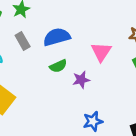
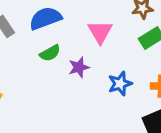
blue star: (93, 121) -> (120, 84), moved

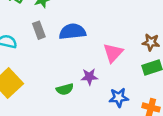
green semicircle: (50, 53) -> (65, 89), moved

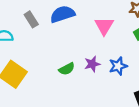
purple star: (89, 77) -> (92, 64), moved

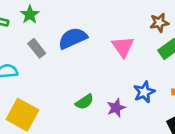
purple star: (92, 64) -> (116, 108), moved

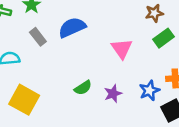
pink triangle: (123, 47) -> (122, 49), moved
blue star: (144, 92) -> (149, 90), moved

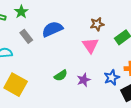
brown star: (154, 13) -> (97, 24), moved

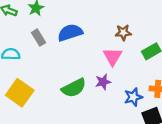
green semicircle: (61, 75) -> (74, 88), size x1.5
purple star: (84, 80) -> (103, 82), moved

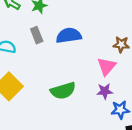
purple star: (103, 82) -> (105, 91), moved

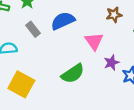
pink triangle: (107, 66) -> (94, 41), moved

